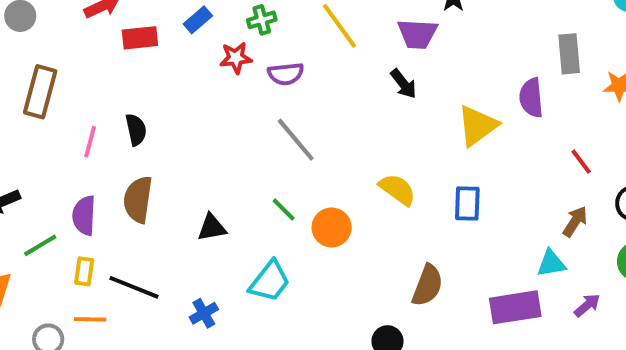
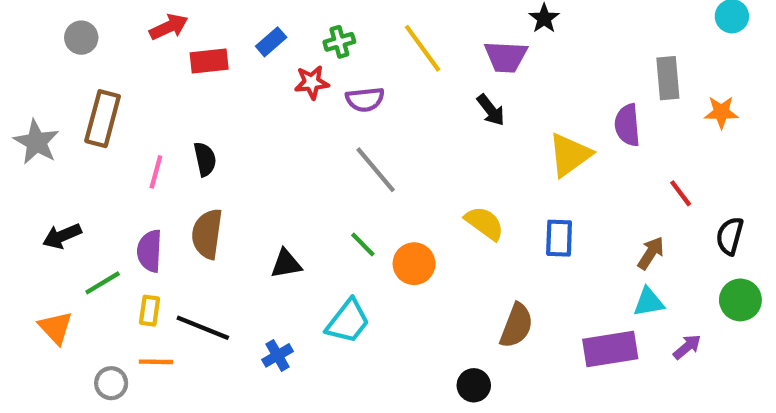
brown arrow: (575, 221) -> (651, 253), moved

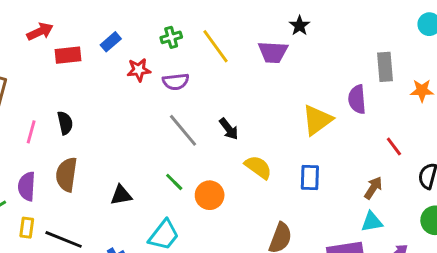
green cross: (339, 42) -> (171, 37), moved
black arrow: (491, 110) -> (229, 129), moved

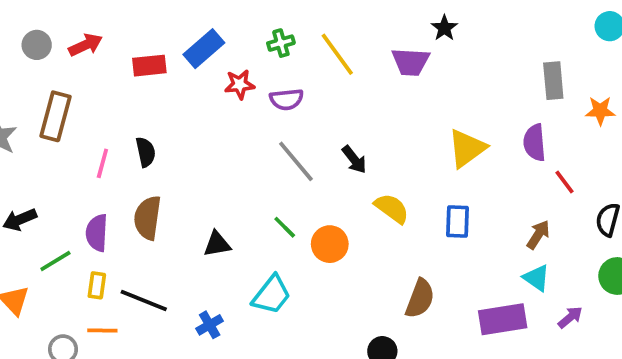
red arrow: (40, 32) -> (86, 45), moved
blue rectangle: (111, 42) -> (204, 49), size x1.5
purple semicircle: (357, 99) -> (535, 143), moved
cyan triangle: (372, 222) -> (536, 278), turned 45

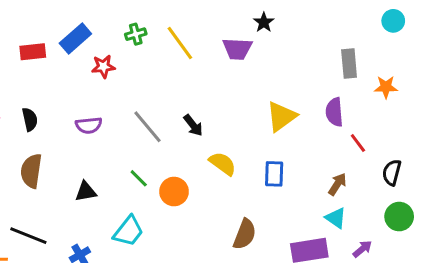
purple semicircle: (287, 99) -> (89, 125), moved

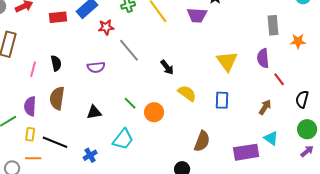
yellow triangle: (281, 116) -> (227, 61), turned -30
gray line: (148, 127) -> (129, 50), moved
cyan triangle: (336, 218) -> (271, 138), moved
purple arrow: (362, 249) -> (307, 151), moved

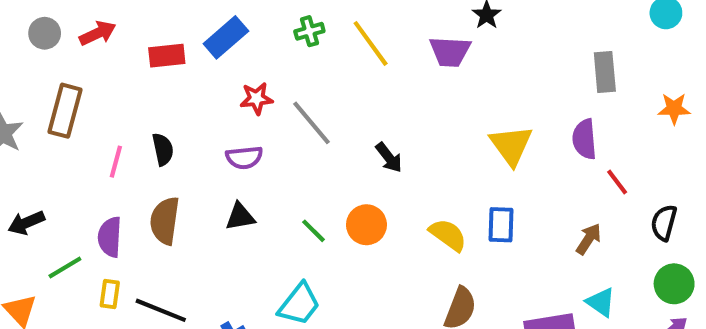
red star: (106, 27) -> (256, 98), moved
orange star: (298, 41) -> (674, 109), moved
yellow semicircle: (187, 93) -> (448, 235), moved
black triangle: (94, 112) -> (240, 217), moved
orange circle: (154, 112) -> (366, 225), moved

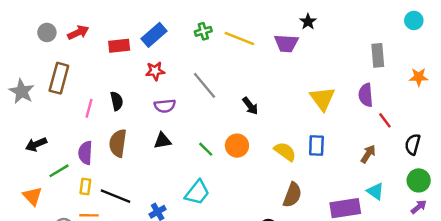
yellow line: (371, 43) -> (239, 39), turned -32
red star: (256, 98) -> (155, 71), moved

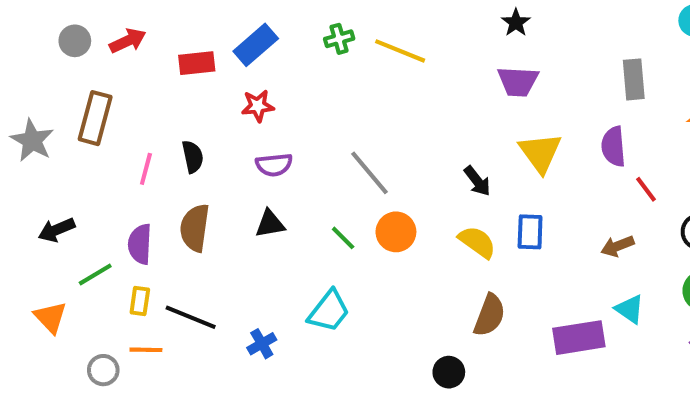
purple trapezoid: (286, 43) -> (518, 81), moved
gray line: (205, 85) -> (370, 173), moved
black arrow: (250, 106) -> (477, 181), moved
brown arrow: (368, 154) -> (617, 246), turned -144

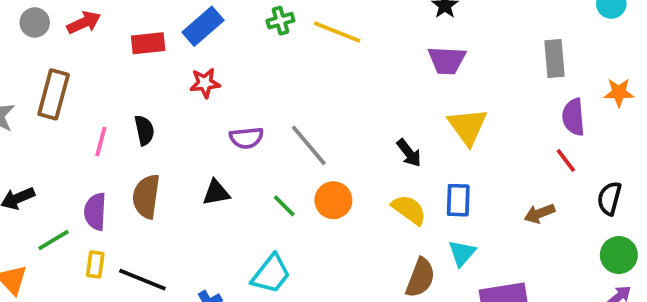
purple semicircle: (613, 147) -> (573, 117), moved
purple semicircle: (274, 165) -> (246, 138), moved
cyan triangle: (630, 309) -> (462, 253), moved, turned 36

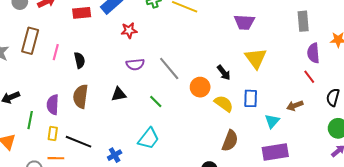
red star: (205, 83) -> (129, 30), moved
pink line: (101, 142) -> (56, 52), moved
orange circle: (333, 200) -> (200, 87), moved
green line: (54, 240) -> (30, 120), turned -48
cyan triangle: (462, 253) -> (272, 121), moved

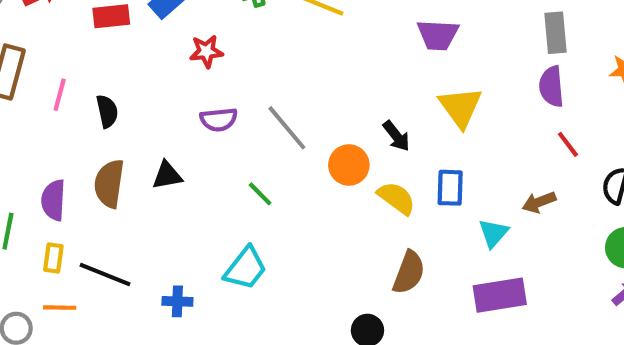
purple semicircle: (313, 53) -> (551, 86), moved
black triangle: (119, 94) -> (167, 175), moved
blue cross: (115, 155) -> (177, 301), turned 32

